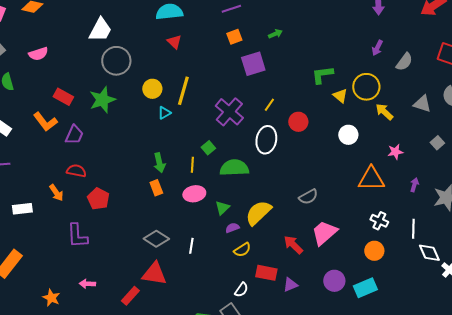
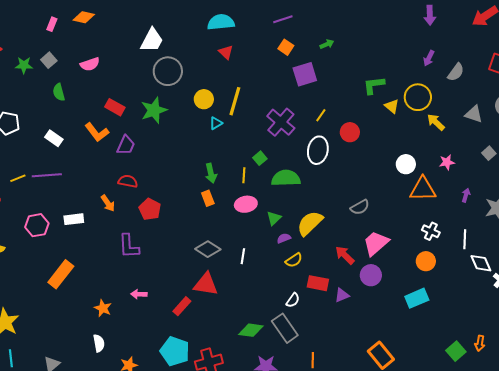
orange square: (234, 37) -> (286, 47), turned -35
white circle: (348, 135) -> (406, 164), moved
purple circle: (334, 281) -> (371, 275), moved

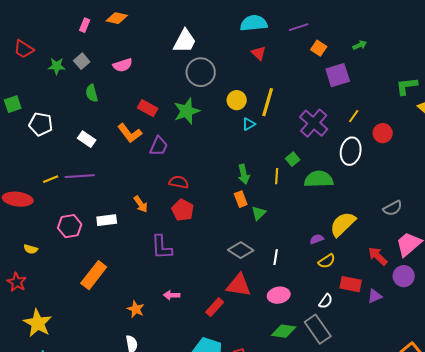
purple line: (283, 19) -> (299, 27), moved
red semicircle: (128, 181) -> (179, 182), moved
pink ellipse: (246, 204) -> (279, 295), moved
green triangle: (274, 218) -> (259, 213), moved

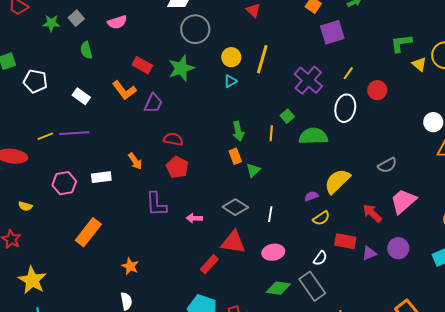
cyan triangle: (249, 124) -> (230, 81), moved
purple circle: (404, 276) -> (398, 248), moved
pink arrow: (172, 295) -> (194, 218), moved

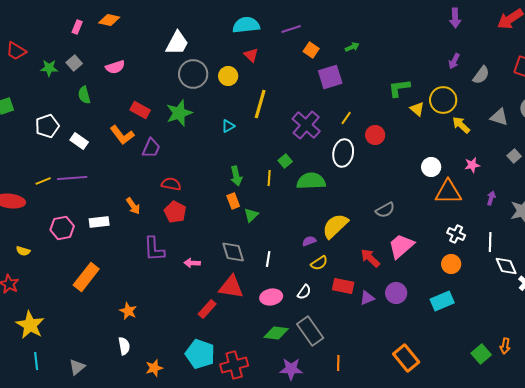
yellow circle: (231, 57) -> (228, 76), moved
white pentagon: (35, 81) -> (47, 126), moved, turned -30
gray diamond: (235, 207) -> (233, 252), turned 40
white semicircle: (320, 258) -> (304, 292), moved

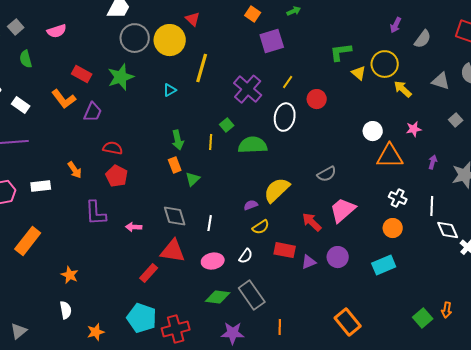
yellow circle: (228, 76) -> (170, 40), size x1.6

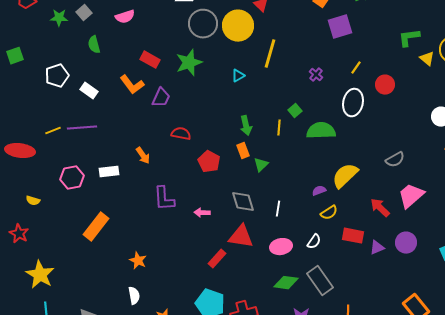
purple cross: (248, 89) -> (316, 75), size x0.5
red pentagon: (117, 176) -> (209, 162), moved

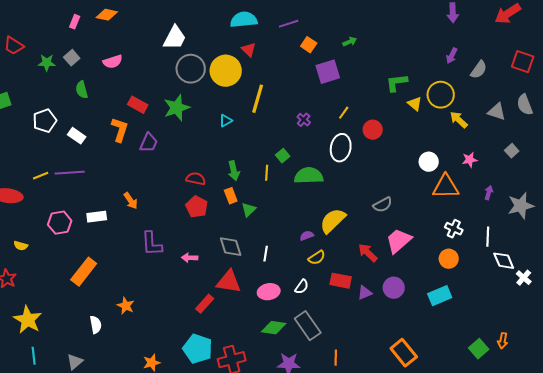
orange L-shape: (132, 85) -> (120, 130), turned -125
red semicircle: (181, 134) -> (196, 179), moved
white semicircle: (134, 296) -> (96, 325), moved

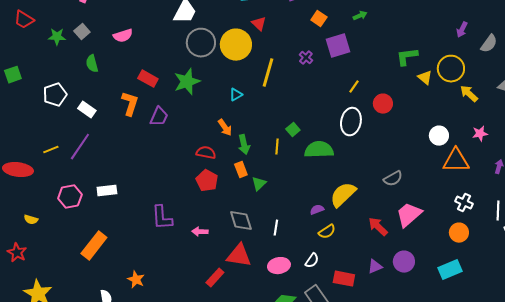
purple cross: (304, 120) -> (306, 58), moved
purple line: (70, 173) -> (80, 147), turned -52
orange arrow: (131, 201) -> (225, 128), moved
red rectangle: (341, 281) -> (344, 279), moved

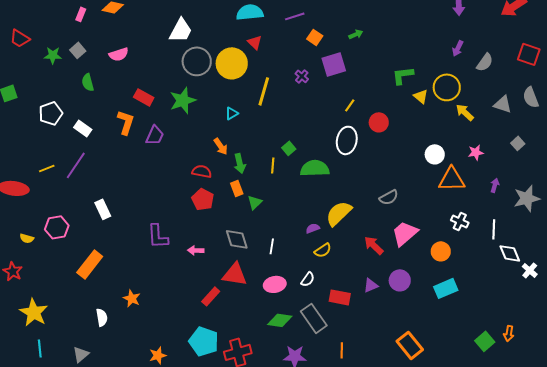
white rectangle: (107, 191) -> (103, 209), turned 72
pink hexagon: (70, 197) -> (57, 227), moved
orange circle: (459, 233) -> (441, 251), moved

